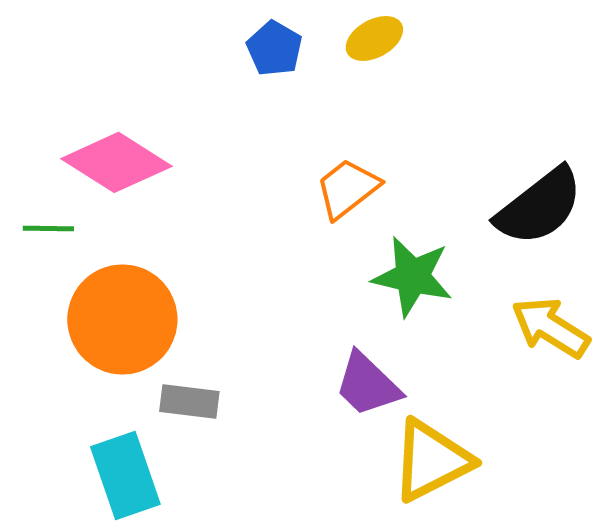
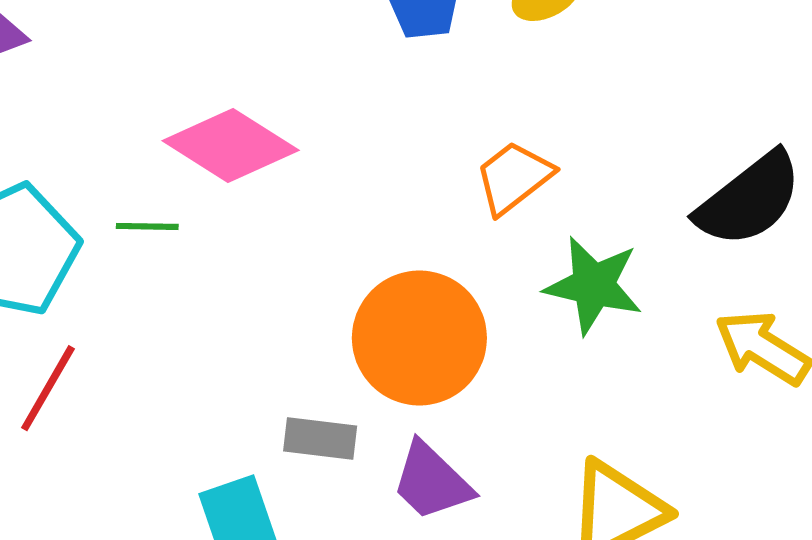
orange circle: (122, 319) -> (419, 338), moved
purple trapezoid: (367, 384) -> (432, 481), moved

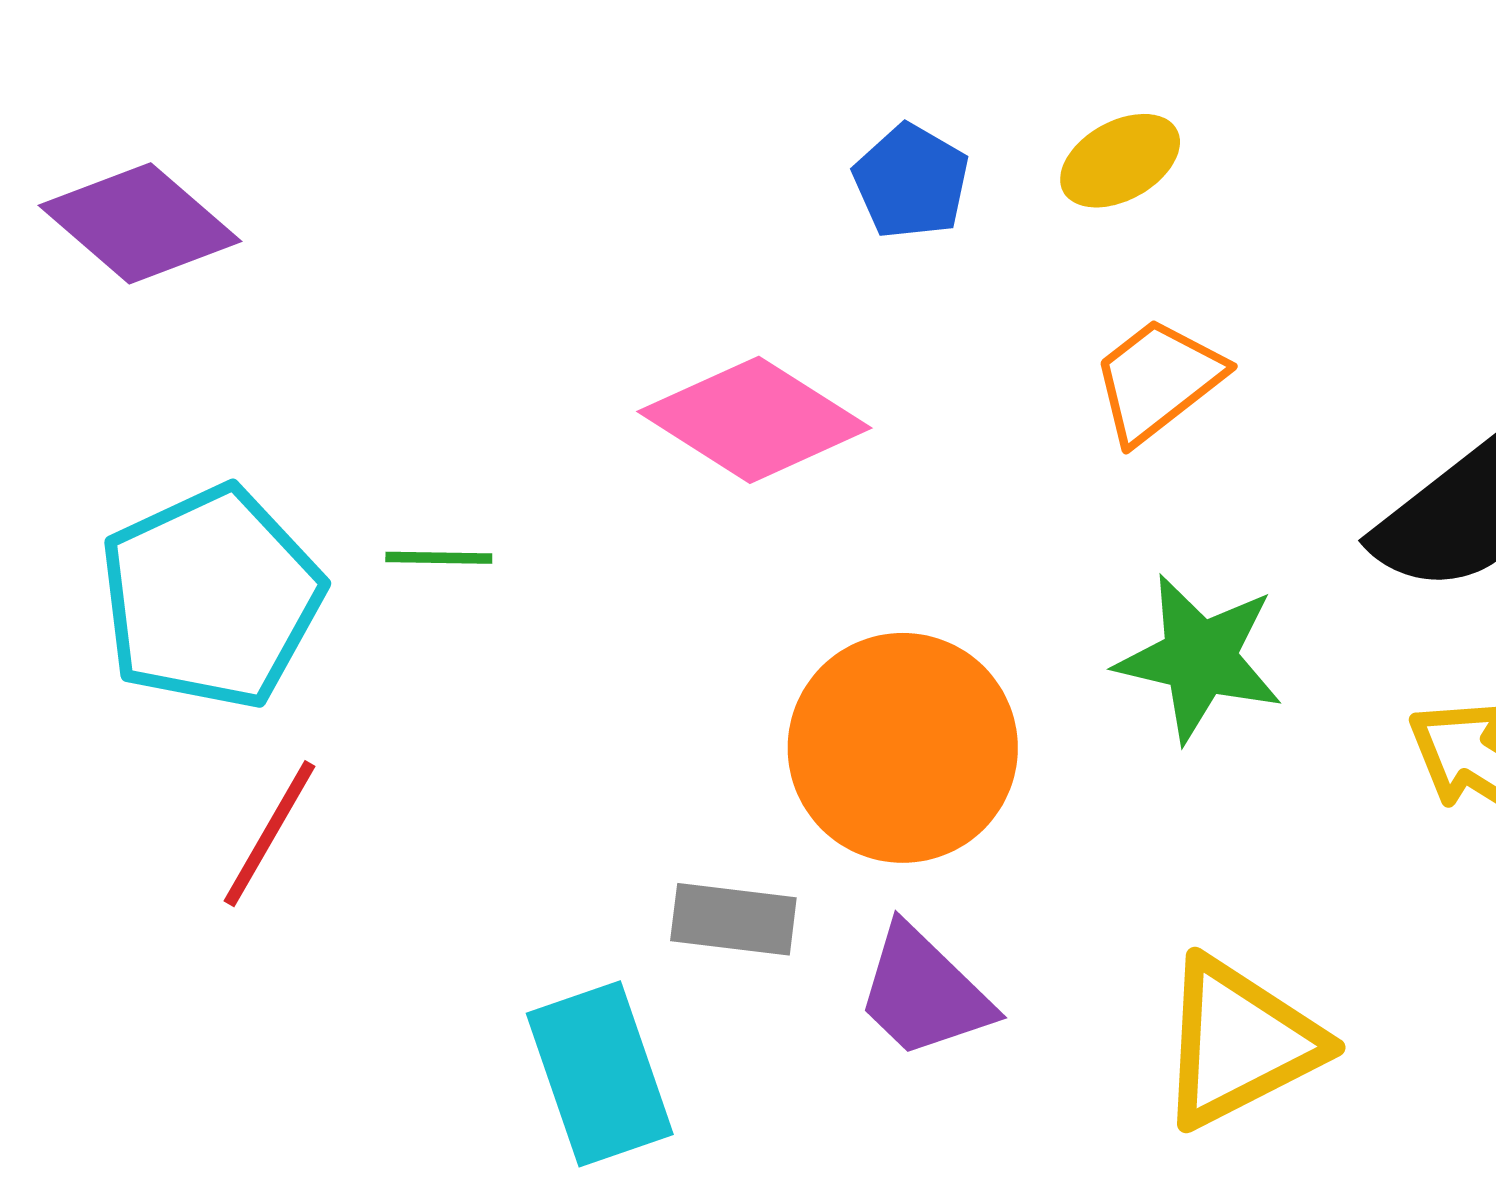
pink diamond: (231, 146) -> (754, 420), moved
orange trapezoid: (514, 177) -> (1158, 380), moved

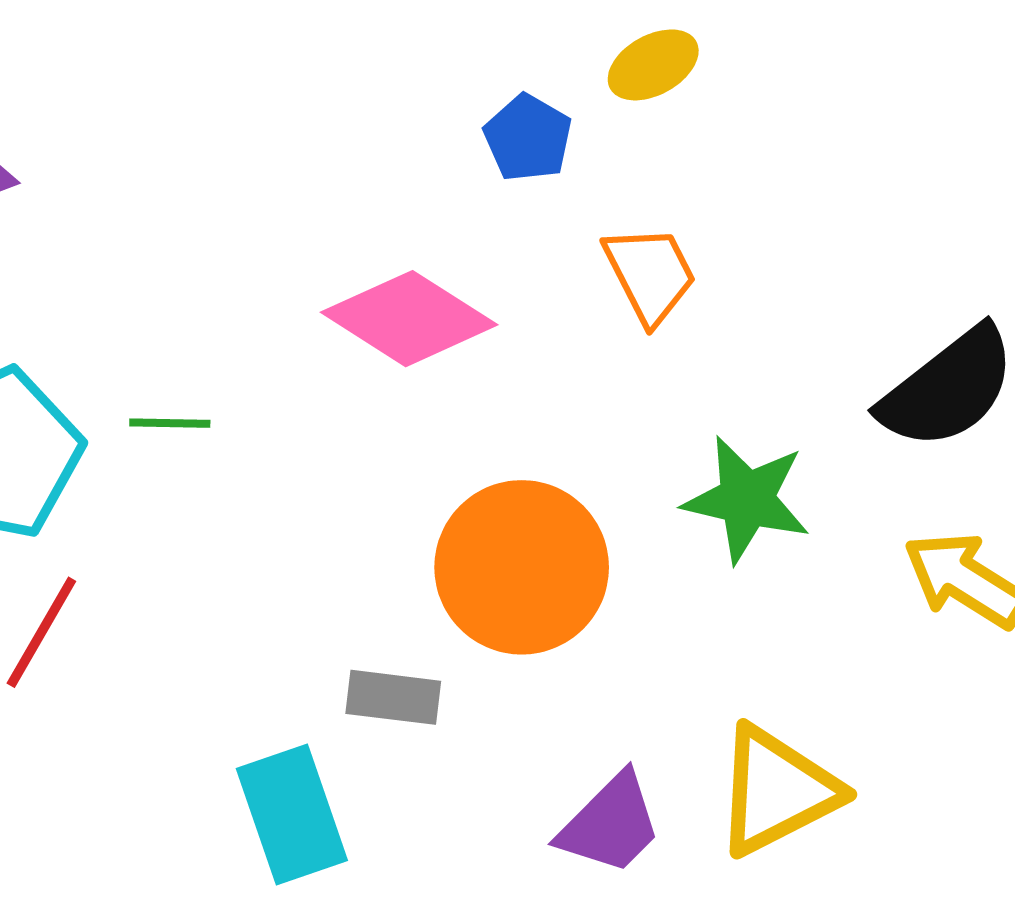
yellow ellipse: (1120, 161) -> (653, 65), moved
orange trapezoid: (1158, 380) -> (650, 274), moved, turned 101
purple trapezoid: (924, 992) -> (610, 824), moved, turned -89

